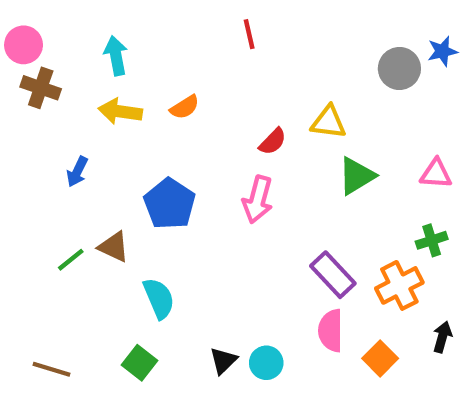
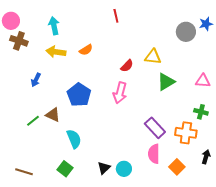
green cross: (432, 240) -> (201, 112), turned 32
orange cross: (399, 285) -> (186, 133), turned 35

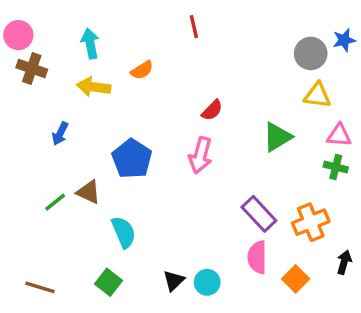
orange semicircle: (86, 50) -> (142, 70), moved
yellow triangle: (153, 57) -> (317, 95), moved
green cross: (201, 112) -> (336, 167), moved
orange cross: (186, 133) -> (311, 222), turned -30

